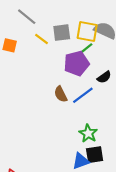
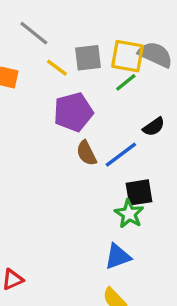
purple pentagon: (77, 63) -> (73, 112), moved
black square: (95, 155) -> (139, 192), moved

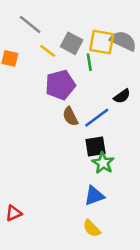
gray square: (88, 58) -> (72, 43), turned 35
green line: (126, 82) -> (89, 62), moved, turned -60
black square: (139, 192) -> (96, 147), moved

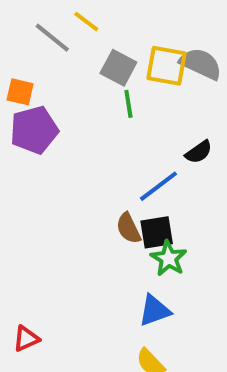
yellow line: (48, 51) -> (86, 22), moved
green line: (89, 62) -> (128, 104), moved
purple pentagon: (60, 85) -> (34, 130), moved
brown semicircle: (70, 116) -> (128, 228), moved

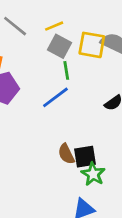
yellow line: (86, 22) -> (54, 26), moved, turned -60
blue line: (159, 186) -> (55, 97), moved

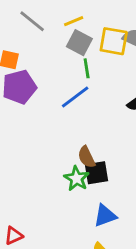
black square: (85, 157) -> (97, 173), moved
green star: (93, 174) -> (77, 178), moved

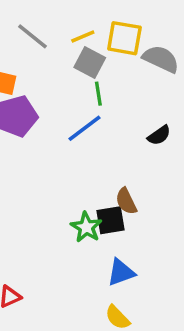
yellow square: (114, 41) -> (124, 38), moved
brown semicircle: (87, 157) -> (126, 201), moved

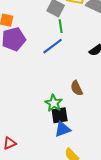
black square: (111, 220) -> (60, 115), moved
blue triangle: (121, 272) -> (63, 129), moved

